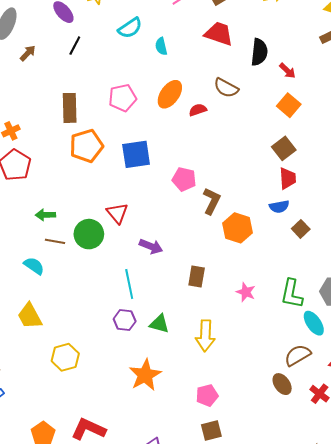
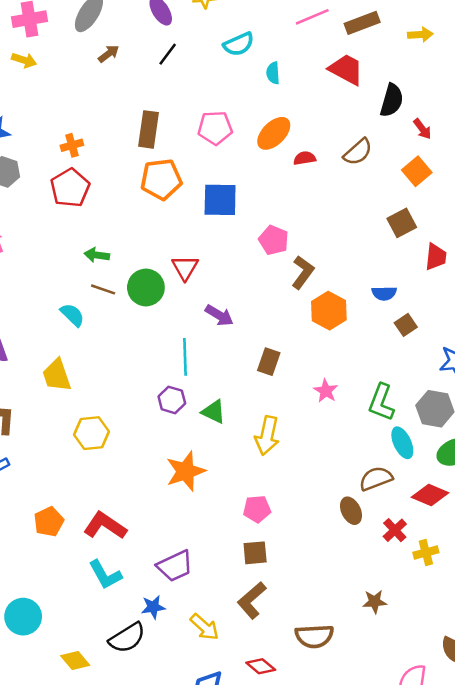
brown semicircle: (226, 88) -> (358, 152), moved, turned -80
red trapezoid: (288, 178) -> (436, 257), moved

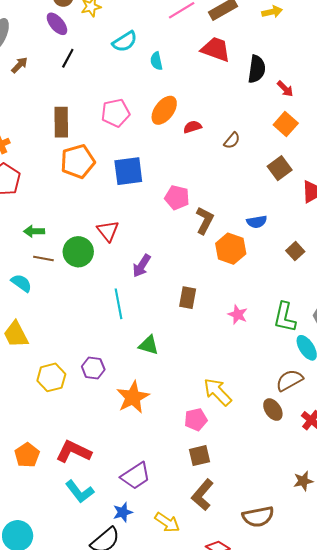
brown semicircle: (358, 152) -> (232, 141), moved, size x0.7
blue semicircle: (384, 293) -> (257, 222), moved
purple arrow: (219, 315) -> (142, 266), turned 100
purple hexagon: (172, 400) -> (93, 368), moved
yellow arrow: (267, 436) -> (218, 392), moved, turned 132

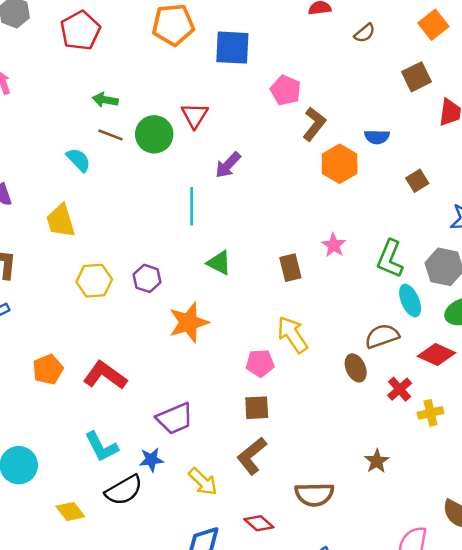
brown rectangle: (188, 298) -> (290, 268), moved, turned -35
brown star: (303, 481) -> (377, 461), turned -30
cyan L-shape: (80, 492) -> (101, 447), moved

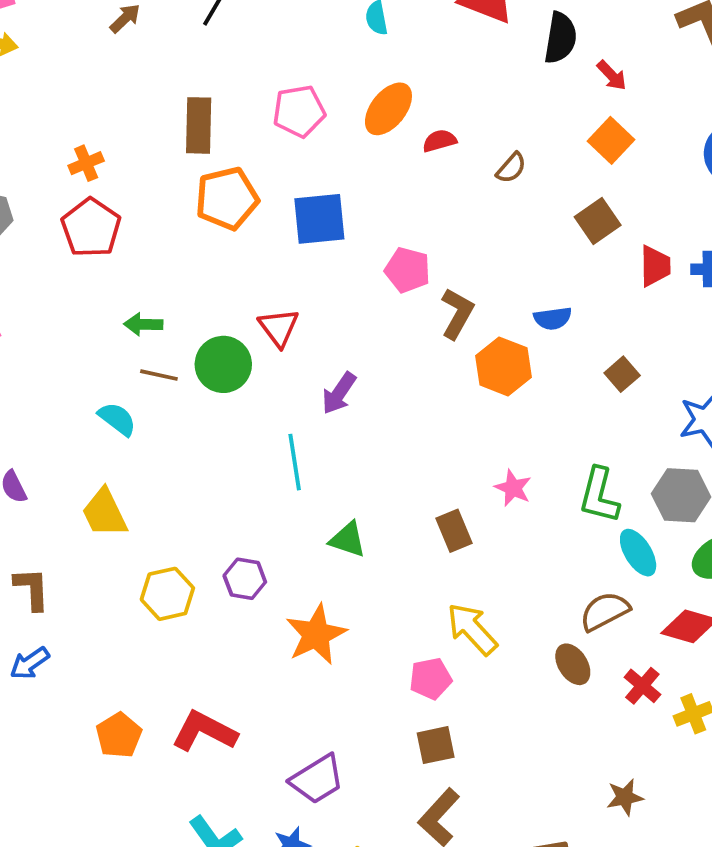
brown star: (377, 461) -> (625, 797), turned 30

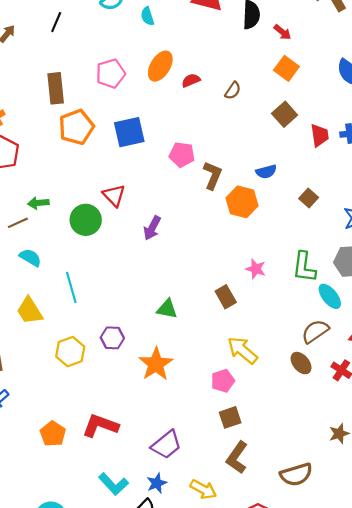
brown line: (159, 375) -> (18, 223), moved, turned -30
cyan line: (295, 462) -> (71, 287), moved

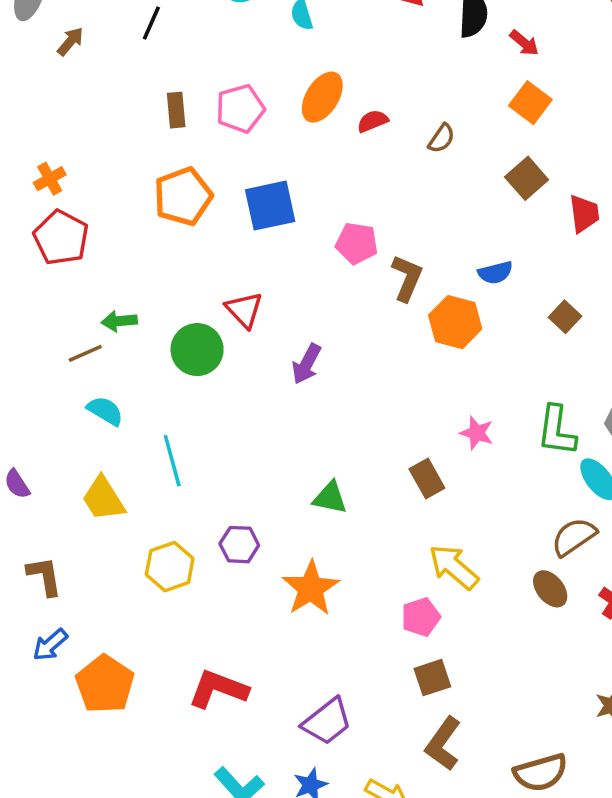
brown rectangle: (56, 88) -> (176, 110), moved, size x0.7
orange pentagon: (53, 434) -> (105, 684), moved, size x1.4

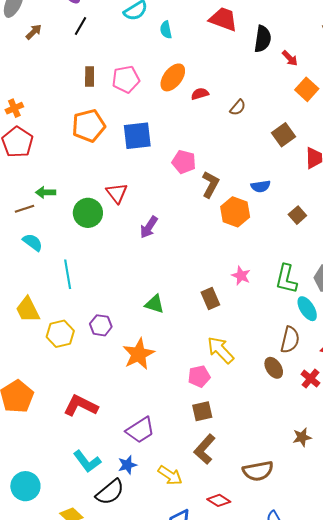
orange square: (530, 103) -> (307, 89), moved
yellow trapezoid: (103, 499) -> (28, 310), moved
brown semicircle: (574, 537) -> (290, 340), turned 132

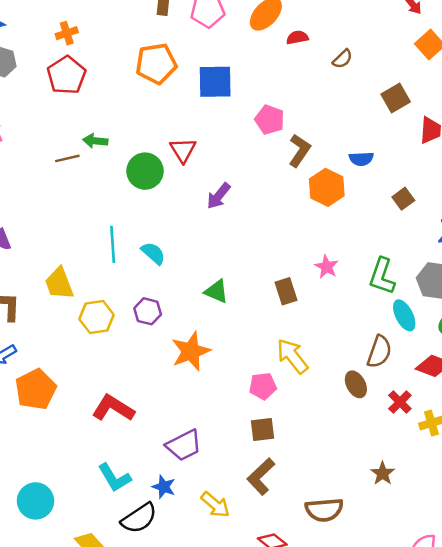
cyan semicircle: (33, 242) -> (153, 253), moved
brown star: (302, 437) -> (383, 473), turned -30
blue star: (127, 465) -> (164, 487), turned 30

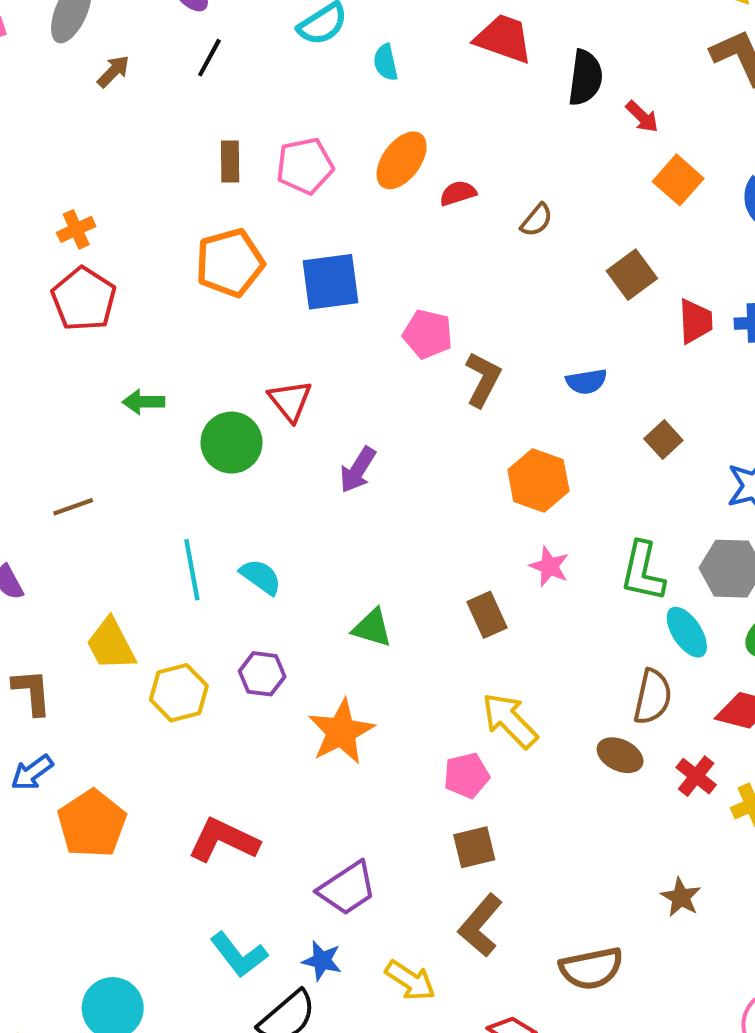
brown line: (67, 158) -> (73, 507), moved
orange hexagon: (327, 187) -> (538, 480), moved
brown ellipse: (356, 384) -> (620, 755), turned -30

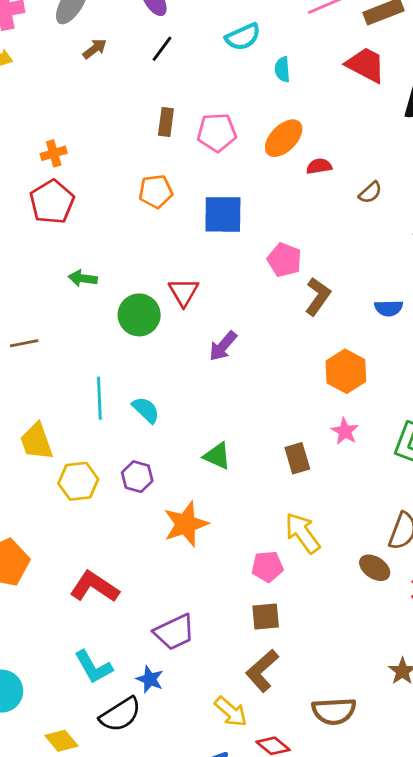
orange pentagon: (230, 263) -> (156, 191), size x0.7
yellow arrow: (410, 981) -> (231, 712), moved

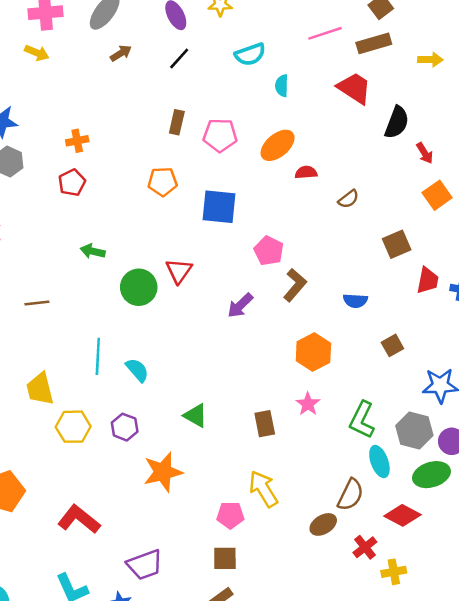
red pentagon: (52, 202) -> (72, 183), size x0.7
purple arrow: (223, 346) -> (240, 305), moved
brown ellipse: (375, 568) -> (323, 524), turned -70

